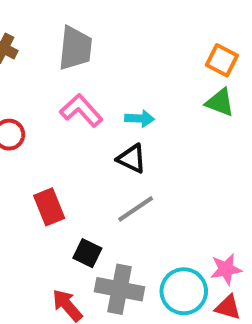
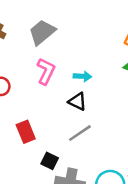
gray trapezoid: (75, 48) -> (42, 32), turned -136
pink L-shape: (81, 110) -> (46, 71), turned 68

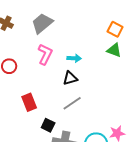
black triangle: (77, 102) -> (70, 78), turned -42

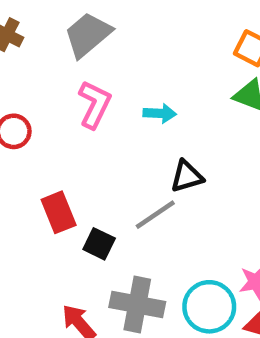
black triangle: (70, 78) -> (187, 176), moved
black square: (48, 125) -> (99, 244), moved

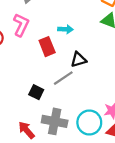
pink L-shape: (95, 104) -> (21, 25), moved
red rectangle: (59, 212) -> (47, 47), moved

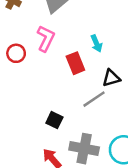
cyan arrow: (65, 29) -> (96, 43), turned 64
black square: (36, 92) -> (54, 120), moved

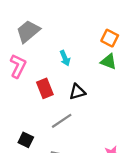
cyan arrow: (96, 43) -> (65, 58), moved
black triangle: (111, 78) -> (77, 92), moved

